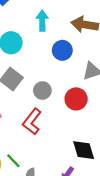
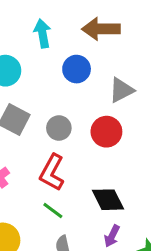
black diamond: (84, 150) -> (108, 200), moved
green line: (13, 161) -> (53, 210), moved

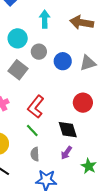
blue circle: (77, 69) -> (63, 61), moved
gray circle: (59, 128) -> (39, 52), moved
red circle: (106, 132) -> (83, 103), moved

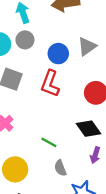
gray circle: (39, 52) -> (25, 40), moved
red L-shape: (36, 107) -> (50, 84), moved

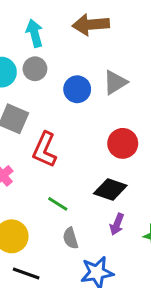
red L-shape: (50, 84) -> (45, 150), moved
black diamond: (89, 129) -> (110, 189), turned -40

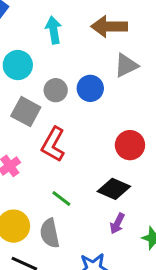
gray circle: (35, 69) -> (56, 90), moved
gray triangle: (115, 82) -> (126, 65), moved
gray semicircle: (70, 238) -> (50, 233), moved, size x1.4

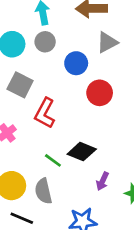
gray circle: (56, 90) -> (45, 42), moved
red circle: (130, 145) -> (100, 93), moved
black diamond: (114, 189) -> (82, 152), moved

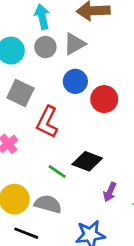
gray triangle: (107, 42) -> (74, 44), moved
blue circle: (76, 63) -> (75, 81), moved
gray semicircle: (43, 191) -> (48, 204), turned 120

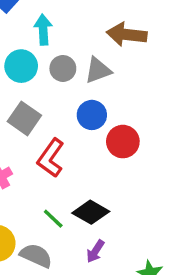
cyan arrow: (42, 17) -> (43, 30), moved
purple arrow: (110, 192) -> (95, 251), moved

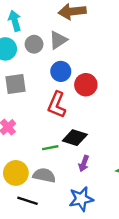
gray square: (24, 118) -> (15, 84), turned -30
red L-shape: (51, 158) -> (57, 105), moved
green line: (53, 219) -> (50, 148), turned -42

